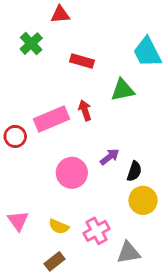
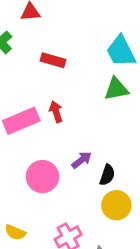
green triangle: (123, 90) -> (116, 89), moved
yellow semicircle: (59, 227) -> (15, 232), moved

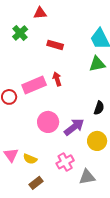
purple arrow: (82, 160) -> (74, 127), moved, size x1.5
black semicircle: (107, 175) -> (99, 108), moved

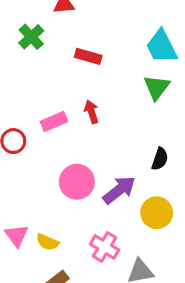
green triangle: (97, 64) -> (157, 87), turned -42
pink rectangle: (34, 85) -> (54, 122), size x0.7
pink cross: (65, 162) -> (105, 247), turned -30

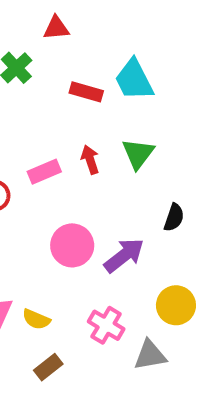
cyan trapezoid: (162, 47) -> (134, 80), moved
green triangle: (157, 87) -> (138, 154), moved
yellow circle: (157, 213) -> (176, 305), moved

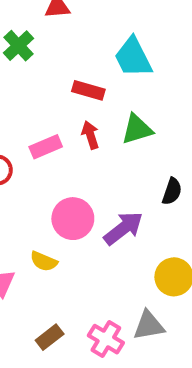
red rectangle: (86, 92) -> (88, 90), moved
green triangle: (138, 154) -> (137, 129), turned 36
yellow semicircle: (36, 319) -> (44, 261), moved
pink cross: (106, 325) -> (106, 339), moved

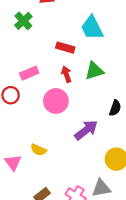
pink rectangle: (46, 147) -> (29, 73), moved
pink circle: (73, 219) -> (56, 101), moved

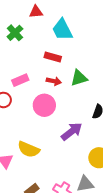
cyan trapezoid: (92, 28) -> (62, 30), moved
red arrow: (66, 74) -> (54, 81), turned 120
yellow semicircle: (38, 150) -> (29, 149), size x1.5

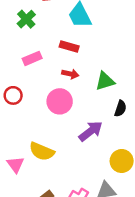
green triangle: (79, 78) -> (105, 81), moved
pink rectangle: (20, 80) -> (32, 58), moved

